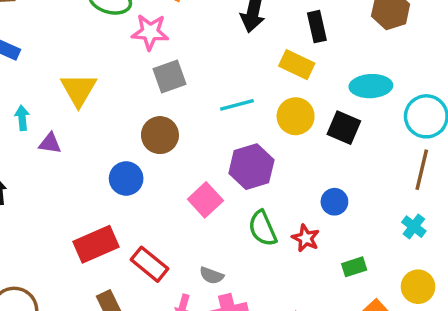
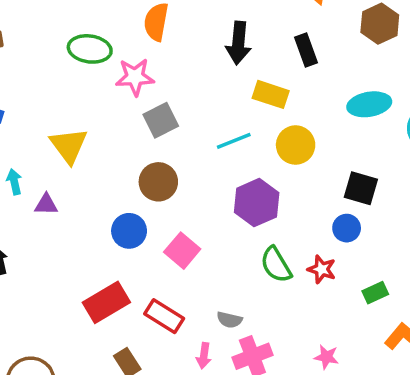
yellow rectangle: (297, 65) -> (271, 94), moved
black square: (344, 128) -> (361, 188), moved
pink square: (205, 200) -> (182, 251), moved

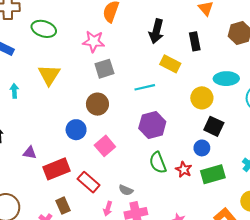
green ellipse: (90, 49) -> (44, 29), moved
yellow circle: (296, 145) -> (202, 98), moved
purple triangle: (46, 204) -> (30, 153), moved
green rectangle: (375, 293) -> (213, 174), moved, size x1.6

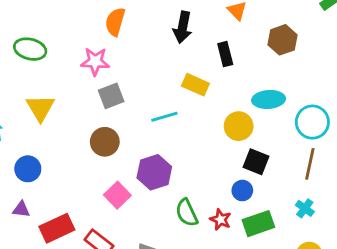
black arrow: (156, 31) -> (183, 27), moved
purple hexagon: (152, 125) -> (154, 172), moved
blue circle: (76, 130) -> (28, 169), moved

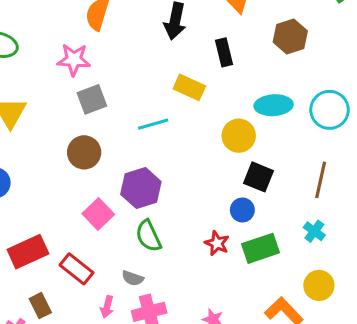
cyan circle: (312, 122) -> (330, 110), moved
green semicircle: (187, 213) -> (148, 236), moved

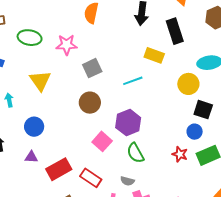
black rectangle: (224, 52) -> (175, 31), size x1.4
pink star: (74, 60) -> (67, 45), moved

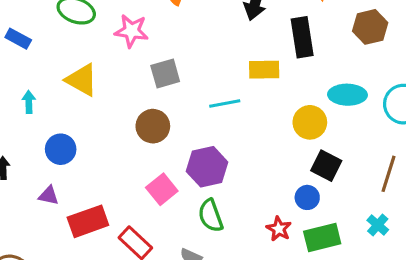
yellow rectangle: (154, 55) -> (264, 70), turned -30
yellow triangle: (40, 81) -> (82, 80), turned -35

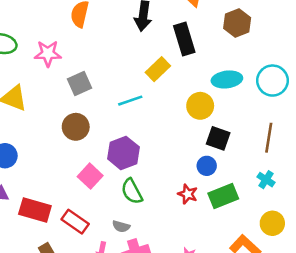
yellow rectangle: (264, 70) -> (158, 69), turned -35
red rectangle: (88, 221) -> (35, 210), turned 44

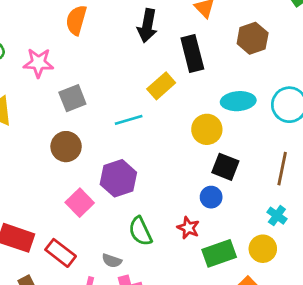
green semicircle: (132, 191) -> (140, 231), moved
green rectangle: (223, 196) -> (219, 253), moved
yellow circle: (272, 223) -> (263, 249), moved

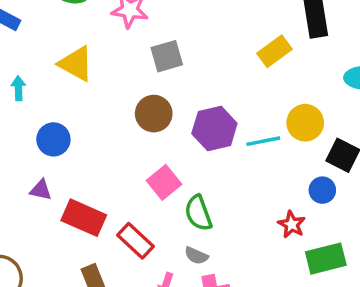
cyan line: (129, 120) -> (263, 141), moved
yellow circle: (207, 129) -> (305, 123), moved
purple hexagon: (118, 178) -> (214, 129), moved
green semicircle: (140, 231) -> (198, 213), moved

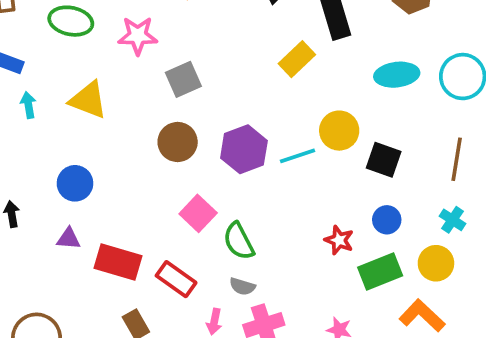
cyan arrow: (18, 88) -> (28, 105), moved
blue circle: (322, 190) -> (387, 220), moved

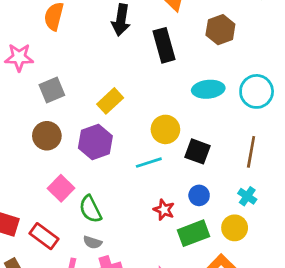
yellow rectangle: (297, 59) -> (110, 101), moved
cyan line: (297, 156) -> (149, 163), moved

